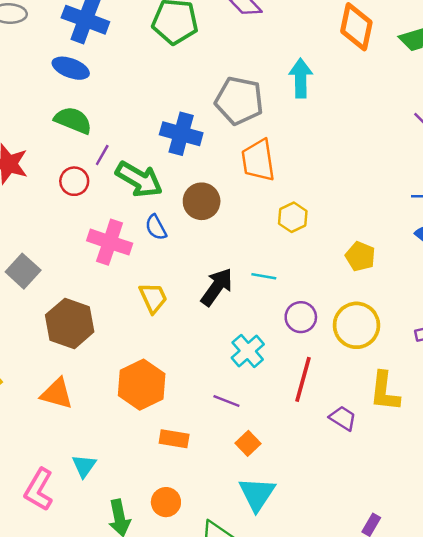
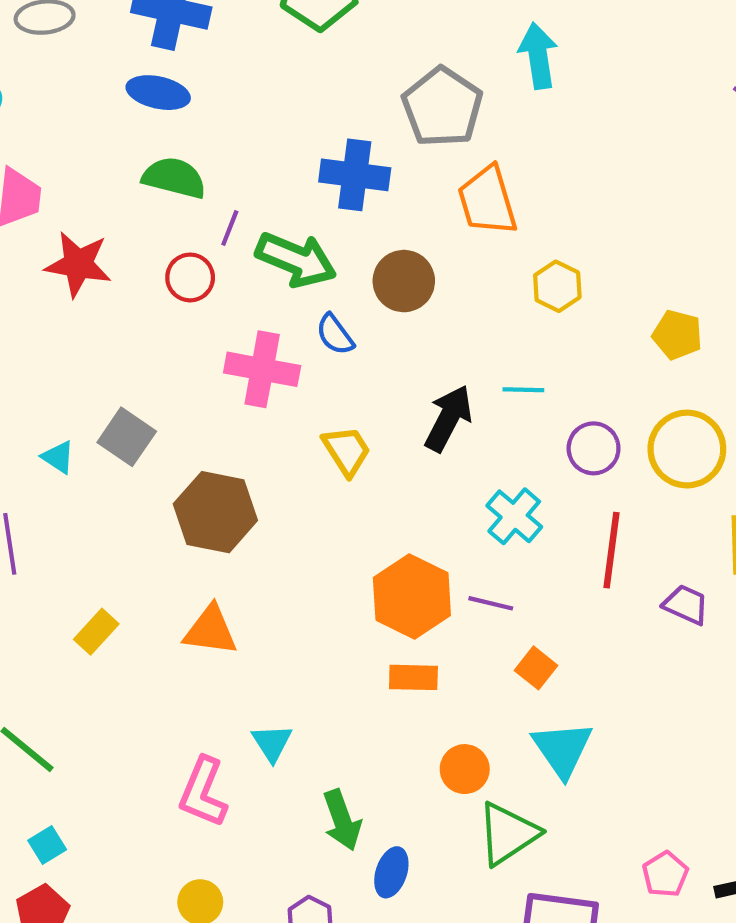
gray pentagon: (239, 101) -> (442, 107), turned 30
orange hexagon: (142, 385) -> (412, 596), moved
orange circle: (166, 502) -> (465, 769), moved

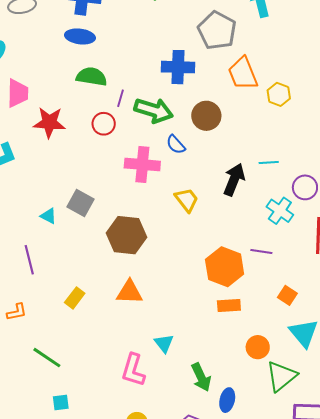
yellow hexagon: (557, 286) -> (279, 94), moved
cyan cross: (514, 516) -> (280, 211), moved
purple line: (491, 603) -> (261, 251), moved
cyan square: (47, 845) -> (61, 403), turned 30

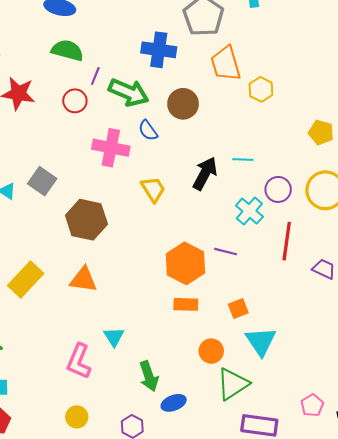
orange square: (287, 295) -> (238, 308), moved, turned 30
yellow rectangle: (75, 298) -> (26, 280), size x1.6
blue ellipse: (227, 400) -> (174, 403), turned 50

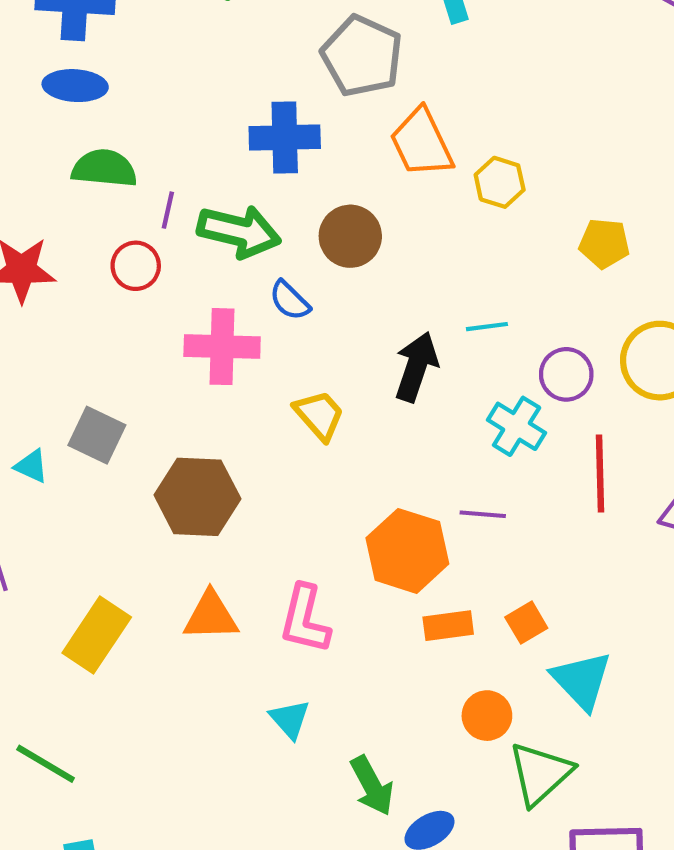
yellow pentagon: (321, 132) -> (604, 243), moved
orange rectangle: (186, 304) -> (448, 626), moved
pink L-shape: (79, 361) -> (305, 619), moved

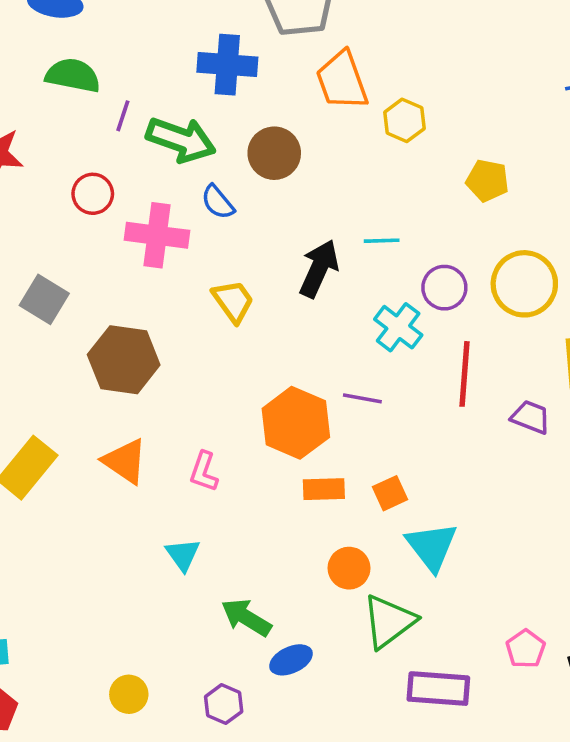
red circle: (136, 266) -> (93, 194), moved
orange triangle: (211, 616) -> (125, 461), turned 30
pink L-shape: (305, 619) -> (204, 472), size x0.7
green arrow: (372, 786) -> (246, 617), turned 144

